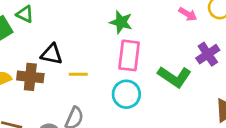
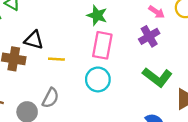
purple cross: (208, 54) -> (149, 36), moved
green L-shape: (174, 77) -> (157, 77), moved

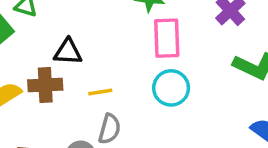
yellow line: (56, 59) -> (100, 92), moved

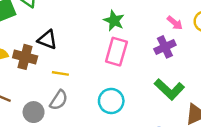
cyan circle: (171, 88) -> (111, 101), moved

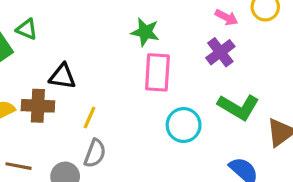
yellow line: (60, 73) -> (90, 117), turned -63
cyan circle: (111, 101) -> (184, 125), moved

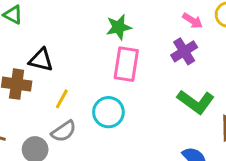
green star: (145, 32) -> (119, 27), turned -30
cyan circle: (184, 125) -> (108, 112), moved
gray semicircle: (95, 153) -> (64, 131), turned 30

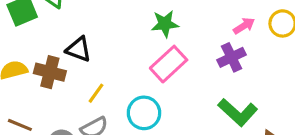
pink arrow: (192, 21) -> (244, 26), turned -72
pink rectangle: (126, 64) -> (169, 64), turned 32

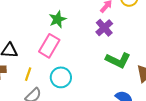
pink rectangle: (169, 64) -> (49, 46), moved

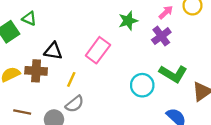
green star: (58, 19) -> (128, 21), moved
cyan circle: (61, 77) -> (142, 85), moved

